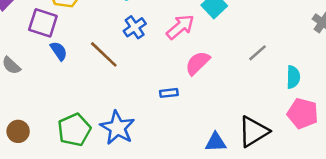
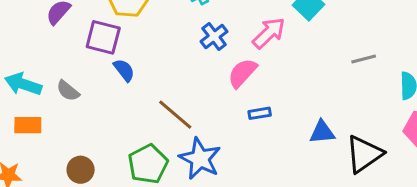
gray line: (257, 53) -> (364, 59), turned 30
brown line: (104, 54) -> (175, 115), moved
pink semicircle: (198, 63) -> (242, 73), moved
blue triangle: (216, 142) -> (322, 132), moved

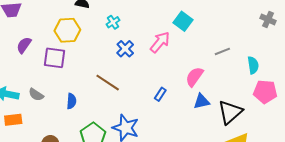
blue semicircle: (124, 70) -> (71, 101), moved, turned 49
pink semicircle: (242, 73) -> (194, 77), moved
blue rectangle: (260, 113) -> (160, 94), turned -40
brown line: (175, 115) -> (108, 83), moved

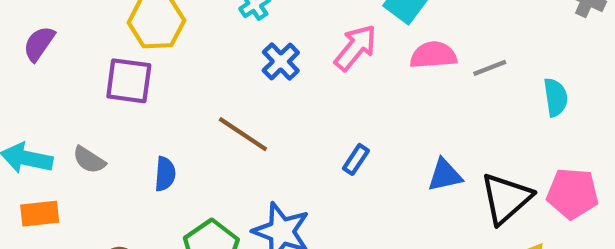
purple semicircle: (24, 45) -> (39, 44), moved
pink semicircle: (194, 77) -> (433, 55), moved, turned 50
pink pentagon: (265, 92) -> (572, 193), moved

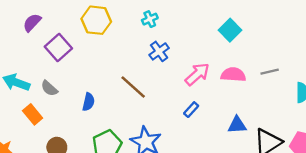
pink arrow: (356, 48) -> (197, 74), moved
pink semicircle: (433, 55) -> (233, 75), moved
purple square: (129, 81) -> (58, 47), moved, turned 32
orange rectangle: (40, 214) -> (33, 114), moved, turned 48

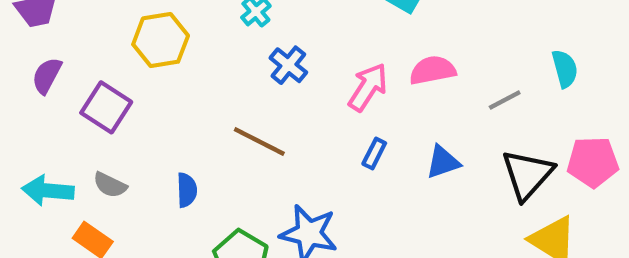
gray line: (270, 72) -> (505, 100), moved
blue triangle: (237, 125) -> (443, 162), moved

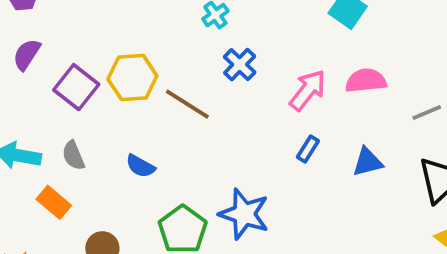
yellow hexagon: (161, 40) -> (132, 78), moved
brown line: (259, 141) -> (187, 104), moved
gray semicircle: (110, 185) -> (73, 155), turned 36
blue semicircle: (187, 190) -> (140, 166), turned 116

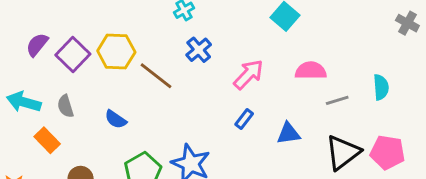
purple semicircle: (27, 54) -> (37, 45), moved
pink semicircle: (366, 81) -> (311, 71), moved

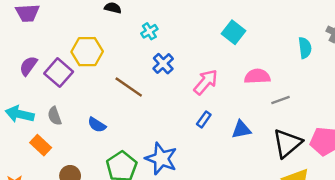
yellow hexagon: (116, 51) -> (87, 52), moved
cyan semicircle: (381, 87) -> (305, 48), moved

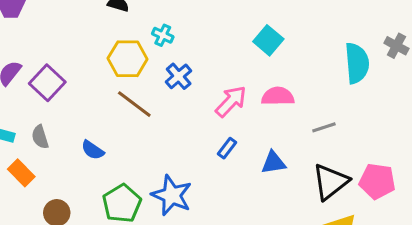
cyan cross: (149, 31) -> (163, 35), turned -35
cyan semicircle: (305, 48) -> (357, 63), size x1.5
yellow hexagon: (87, 52) -> (128, 59), moved
pink semicircle: (257, 76) -> (278, 96), moved

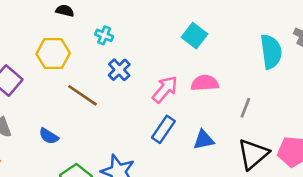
yellow hexagon: (128, 59) -> (53, 54), moved
gray line: (324, 127) -> (245, 108), turned -48
blue rectangle: (227, 148) -> (163, 129), size x1.5

